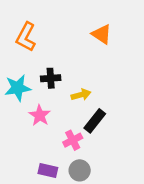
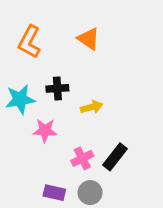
orange triangle: (102, 34) -> (88, 39), moved
pink star: (40, 115) -> (45, 130), turned -30
black rectangle: (95, 121) -> (115, 157), moved

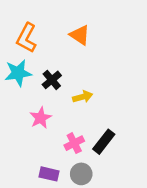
black cross: (57, 88) -> (52, 80), turned -36
cyan star: (20, 99) -> (18, 73), moved
pink star: (45, 130) -> (41, 118), turned -30

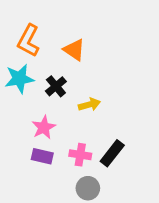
orange triangle: (80, 35) -> (74, 50), moved
pink cross: (74, 143) -> (80, 155), turned 36
purple rectangle: (49, 174) -> (42, 156), moved

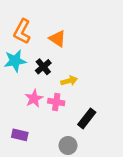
pink cross: (80, 155) -> (56, 102), moved
purple rectangle: (42, 156) -> (20, 135), moved

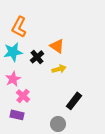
orange triangle: (57, 39) -> (57, 46), moved
pink star: (34, 98) -> (13, 79), moved
pink cross: (56, 102) -> (23, 96), moved, turned 32

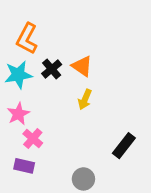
black cross: (37, 57) -> (52, 69), moved
yellow arrow: (59, 69) -> (85, 99), turned 128
black rectangle: (74, 101) -> (124, 146), moved

